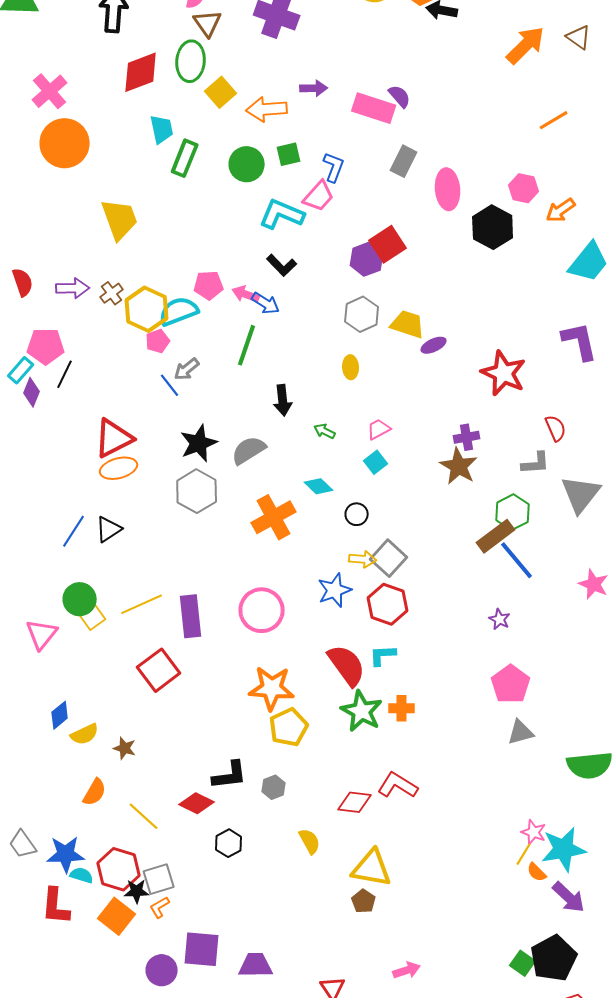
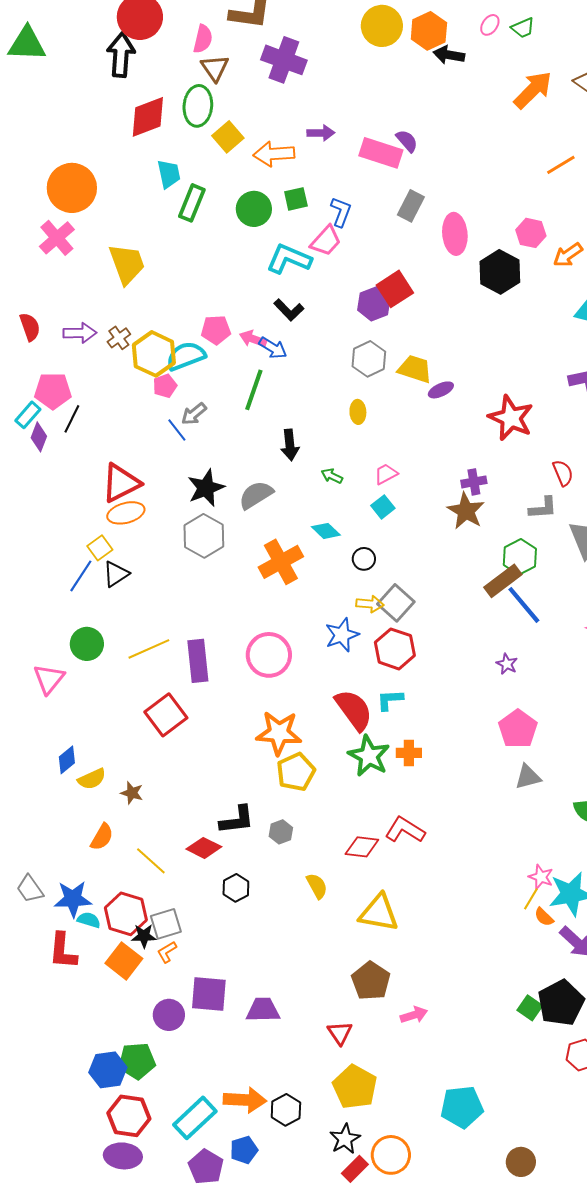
pink cross: (50, 91) -> (57, 238), moved
yellow square: (93, 617) -> (100, 548), moved
brown pentagon: (364, 901) -> (371, 981), moved, size x1.6

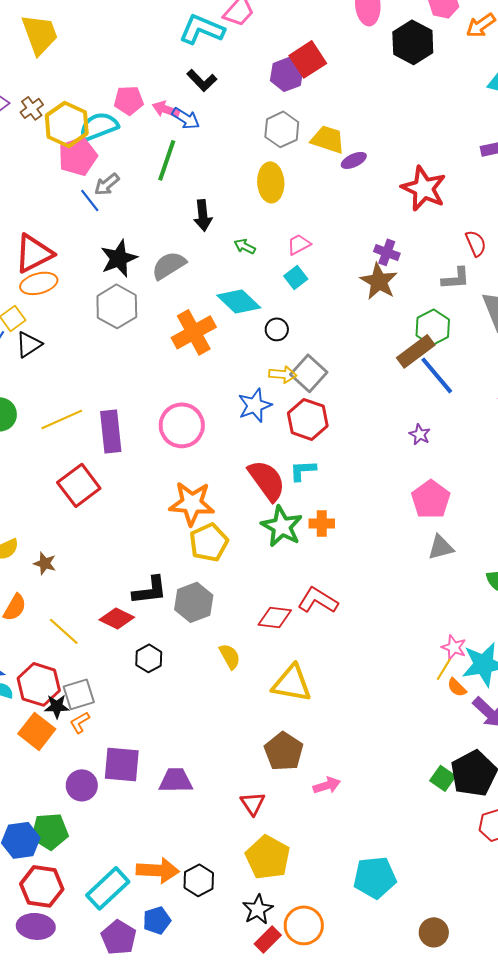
pink pentagon: (165, 386) -> (78, 156), size x1.6
yellow ellipse: (358, 412) -> (271, 182), size x1.6
purple cross: (474, 482) -> (387, 252), turned 30
cyan diamond: (326, 531) -> (239, 301), size x1.5
gray hexagon: (281, 832) -> (194, 602), size x1.6

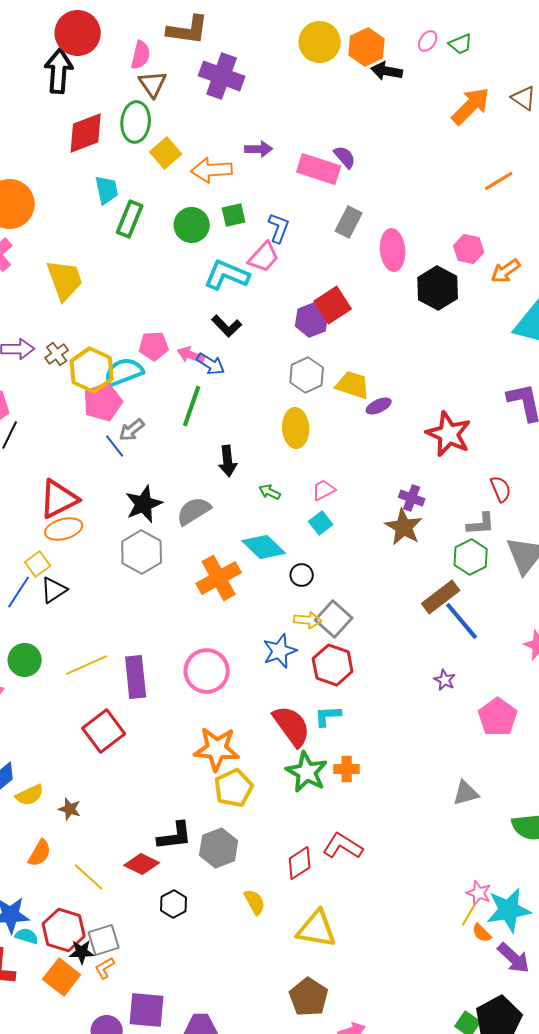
green hexagon: (433, 327) -> (471, 557), moved
pink pentagon: (431, 499) -> (498, 717), moved
red diamond: (275, 617) -> (300, 863), turned -40

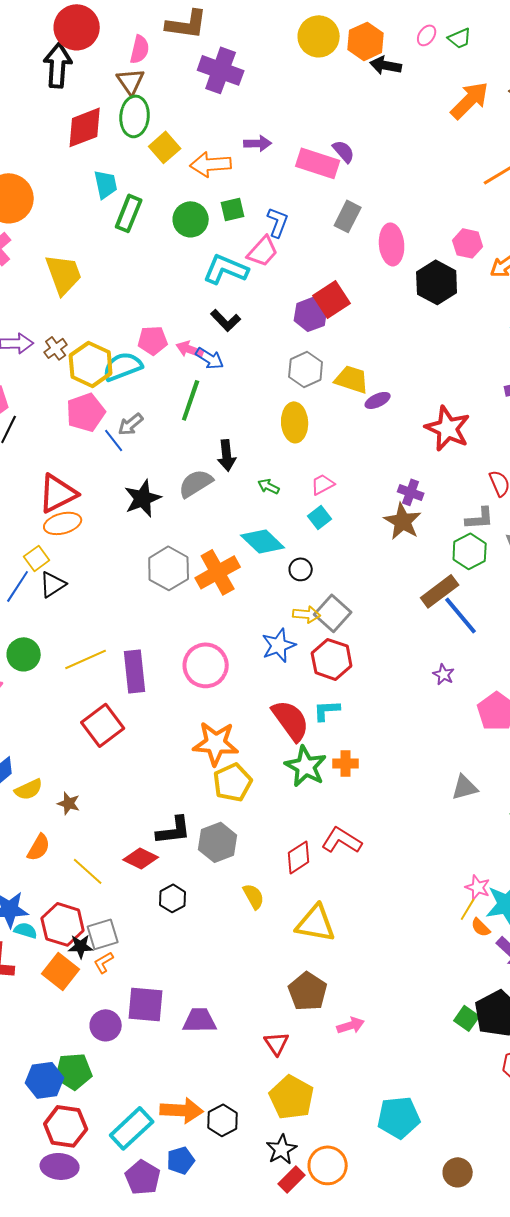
brown triangle: (153, 84) -> (131, 81), moved
pink pentagon: (103, 402) -> (86, 412), moved
gray semicircle: (194, 511) -> (196, 483), moved
gray hexagon: (142, 552) -> (169, 568), moved

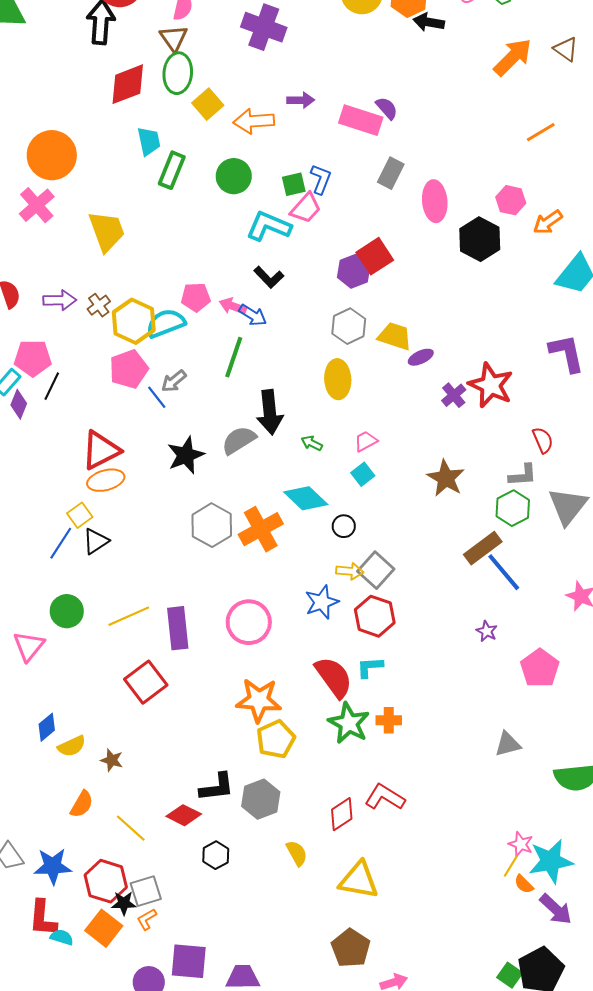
green square: (233, 209) -> (294, 184), moved
black arrow: (227, 455) -> (270, 412), size x1.4
purple cross: (411, 492) -> (454, 395), moved, turned 30
cyan semicircle: (26, 930) -> (62, 937), moved

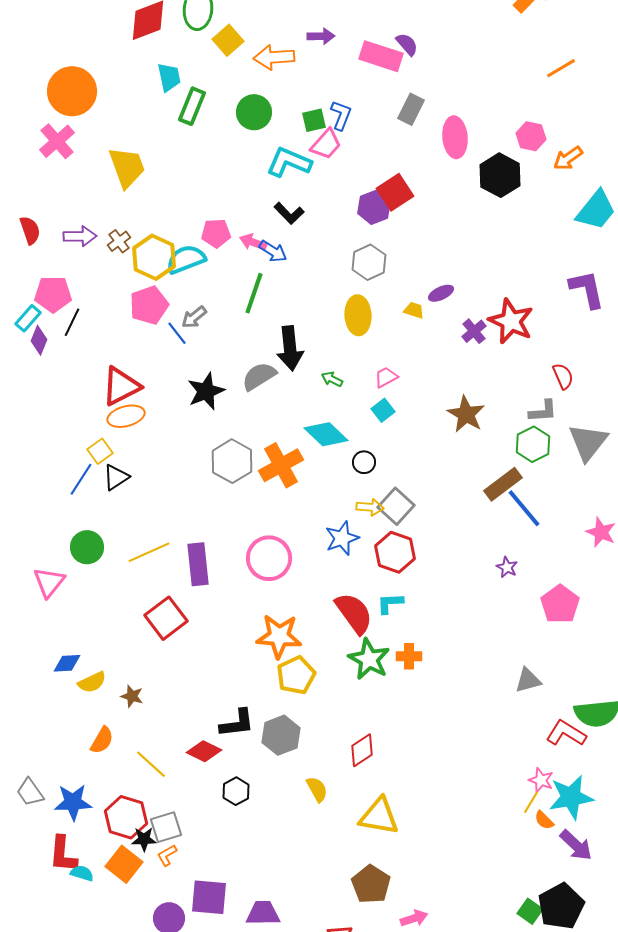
yellow trapezoid: (395, 336) -> (414, 310), moved, size x0.6
blue diamond: (47, 727) -> (67, 663), turned 36
red L-shape: (385, 797) -> (566, 733), moved

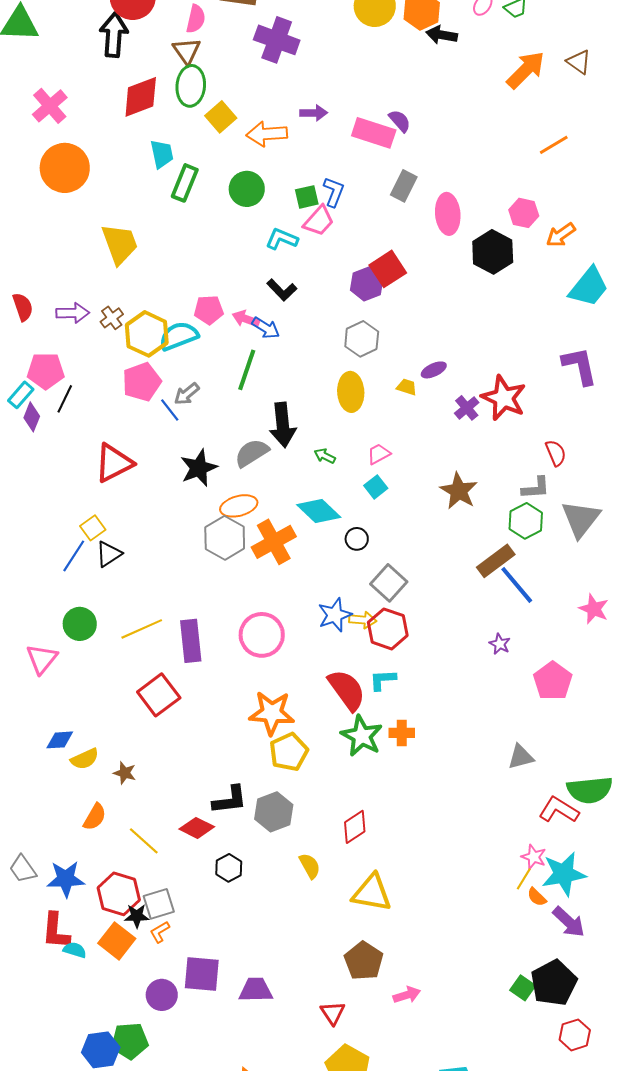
pink cross: (57, 141) -> (50, 106), moved
cyan L-shape: (289, 162) -> (282, 239), size x0.7
orange ellipse: (126, 416) -> (239, 506), moved
yellow arrow: (370, 507) -> (363, 620), moved

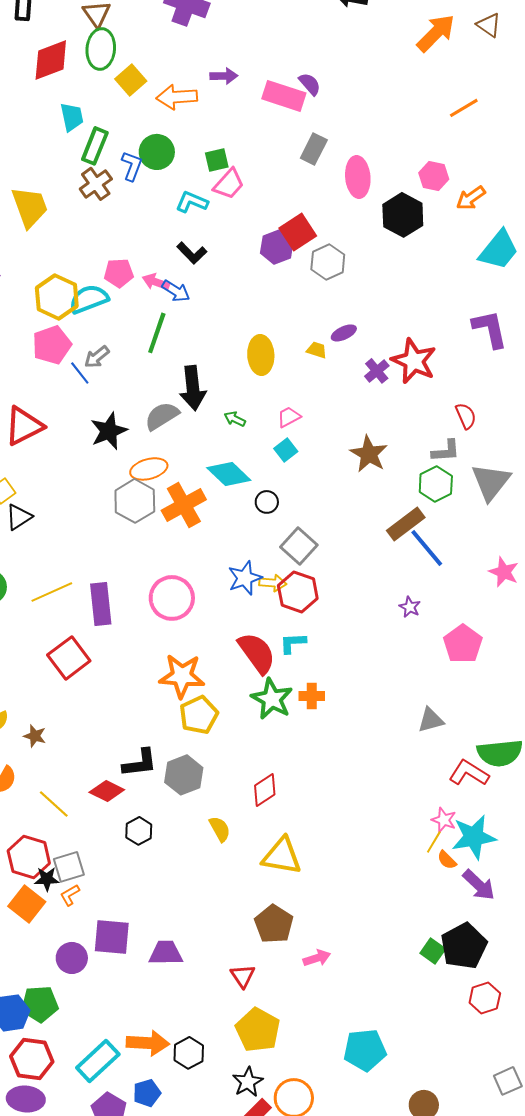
blue L-shape: (334, 192) -> (132, 166), moved
brown cross: (112, 318) -> (96, 184), moved, size x1.4
gray hexagon: (362, 339) -> (328, 262), moved

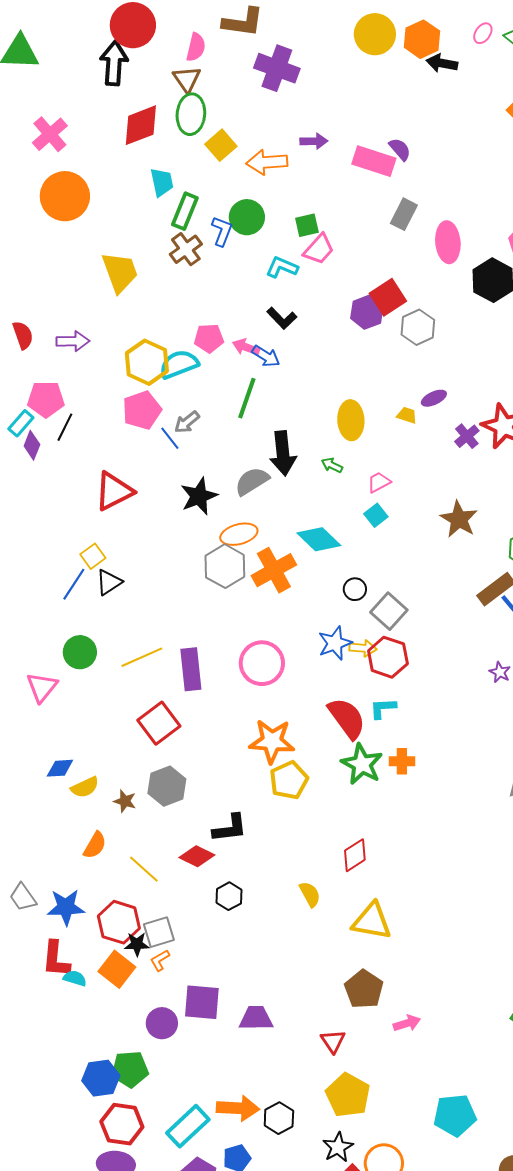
green arrow: (235, 419) -> (332, 465), moved
black circle: (267, 502) -> (355, 589), moved
gray hexagon: (184, 775) -> (167, 786), moved

